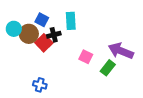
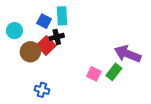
cyan rectangle: (71, 21) -> (62, 16), moved
brown circle: (29, 34) -> (30, 52), moved
pink square: (86, 57) -> (94, 74), moved

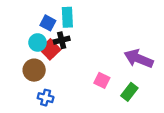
cyan circle: (14, 31) -> (38, 42), moved
brown circle: (30, 52) -> (34, 70), moved
green rectangle: (114, 72) -> (129, 92), moved

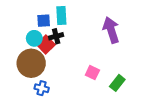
blue square: (48, 23) -> (44, 21), turned -32
purple arrow: (139, 59) -> (111, 30), moved, turned 50
brown circle: (34, 70) -> (31, 63), size x1.4

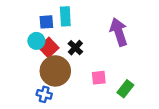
black cross: (56, 36) -> (75, 48), moved, turned -32
brown circle: (31, 63) -> (55, 71), moved
pink square: (92, 73) -> (99, 78), turned -32

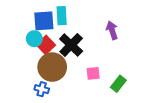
blue square: (46, 22) -> (44, 21), size x1.5
purple arrow: (119, 32) -> (112, 30), size x0.7
black cross: (75, 48) -> (71, 45), size x1.6

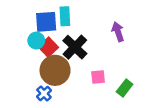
blue cross: (42, 89) -> (44, 94), turned 32

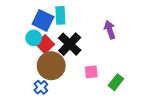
blue square: (46, 22) -> (43, 20), turned 30

